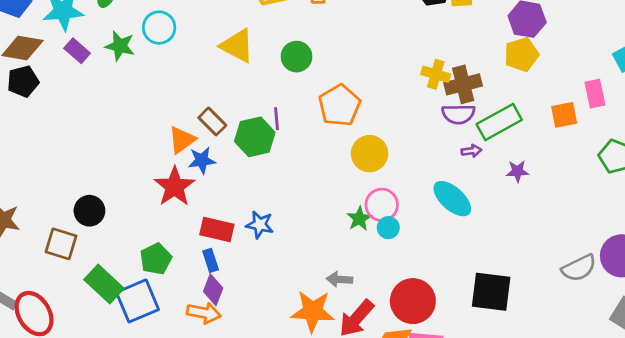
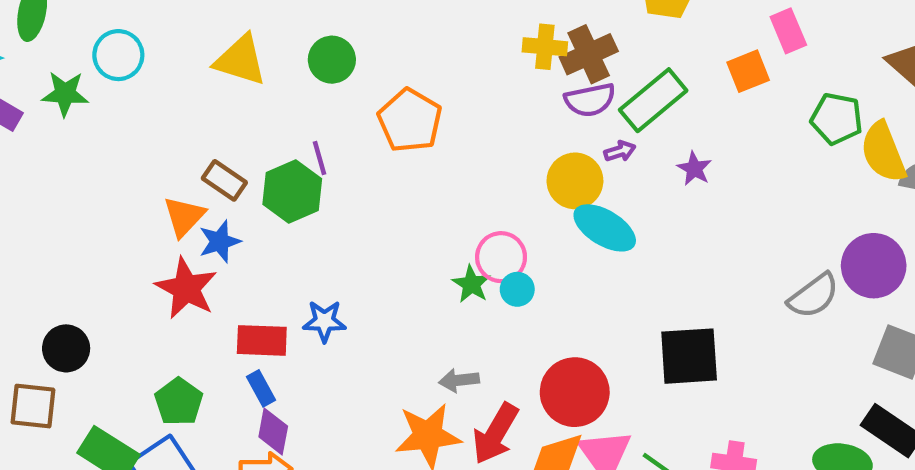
yellow circle: (370, 154) -> (575, 181), moved
purple star: (517, 171) -> (694, 169), turned -30

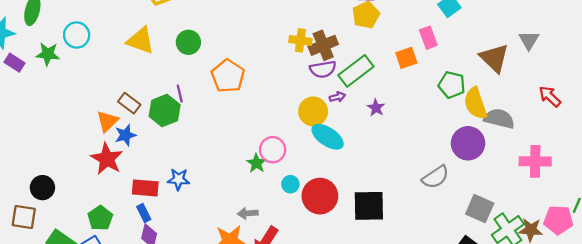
purple circle: (874, 266) -> (468, 143), moved
cyan circle: (517, 289) -> (290, 184), moved
red circle: (575, 392) -> (320, 196), moved

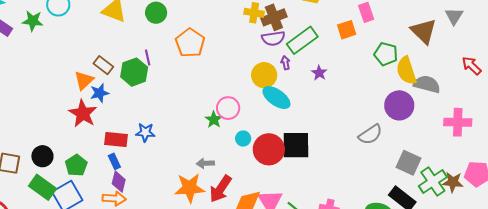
purple arrow: (337, 97) -> (286, 63), turned -88
black circle: (42, 188) -> (42, 156), moved
black square: (369, 206) -> (296, 145), moved

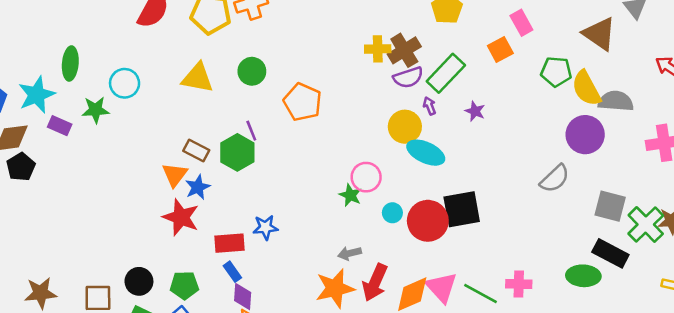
green pentagon: (76, 165) -> (184, 285), turned -30

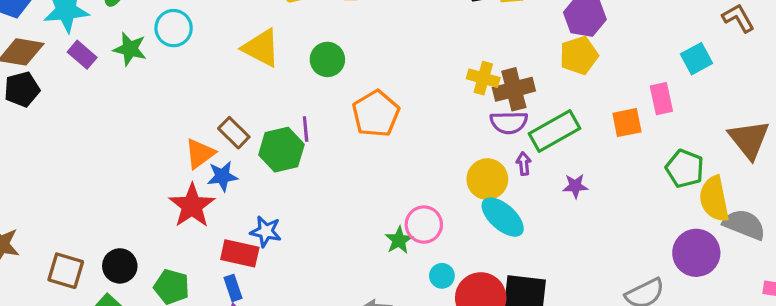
purple star: (475, 111) -> (575, 186), turned 30
blue star: (265, 227) -> (266, 231), moved

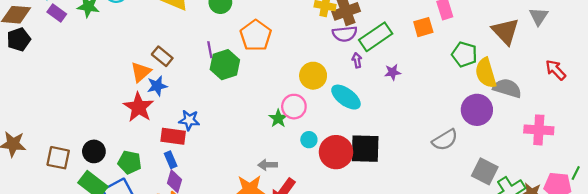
green hexagon: (281, 150) -> (225, 65), moved
yellow circle: (487, 179) -> (313, 76), moved

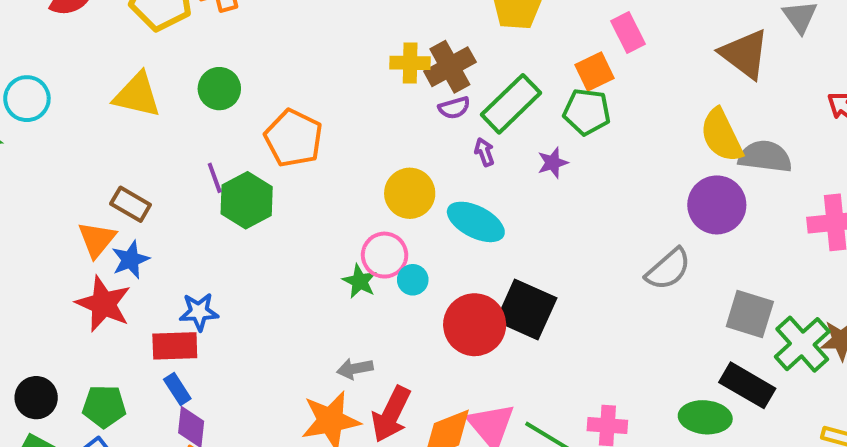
purple semicircle: (345, 34) -> (454, 108), size x0.7
green pentagon: (464, 54) -> (587, 112), moved
cyan circle: (309, 140) -> (413, 280), moved
black square: (365, 149) -> (526, 309), turned 32

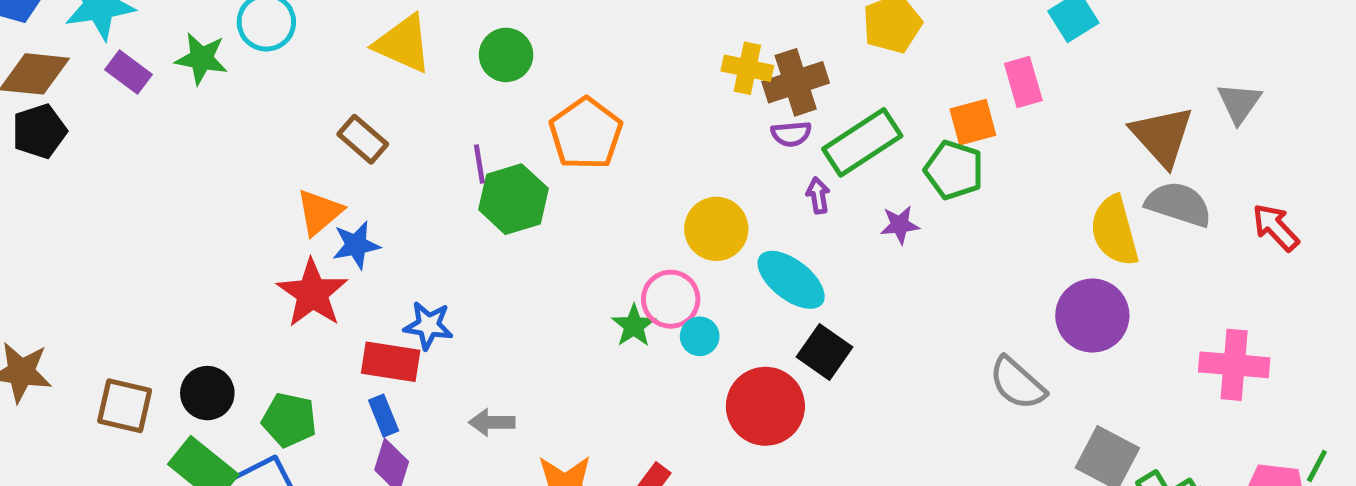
gray semicircle: (765, 157) -> (1179, 204), moved
brown rectangle: (131, 204) -> (363, 139), moved
gray semicircle: (668, 269) -> (1017, 383), turned 72
black square: (526, 309) -> (824, 352), moved, size x0.7
gray arrow: (355, 369) -> (492, 422), moved

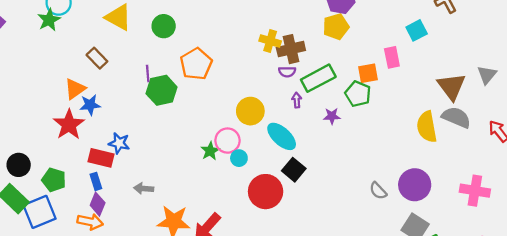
green star: (201, 59) -> (49, 20), moved, turned 30
purple circle: (1092, 316) -> (415, 185), moved
gray semicircle: (1017, 383) -> (378, 191), size x0.7

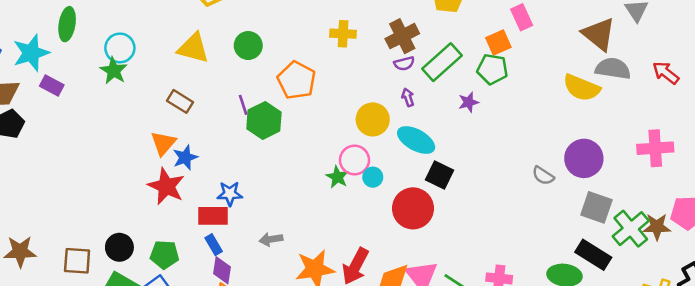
yellow cross: (270, 41) -> (343, 34), moved
purple arrow: (297, 100) -> (408, 97), moved
yellow semicircle: (427, 127) -> (582, 88), turned -44

